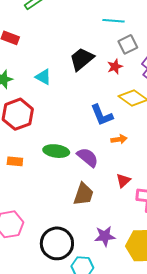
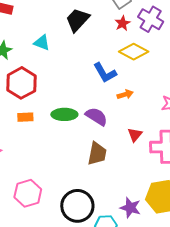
red star: (115, 67) -> (122, 23), moved
orange rectangle: (15, 161) -> (25, 117), moved
purple star: (105, 236) -> (130, 208), moved, turned 30

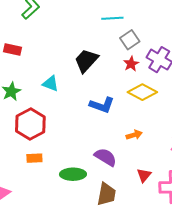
blue L-shape: (105, 73) -> (102, 105), moved, turned -40
green ellipse: (64, 114) -> (73, 174), moved

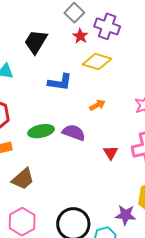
green ellipse: (73, 174) -> (41, 131), moved
red triangle: (144, 175) -> (111, 153), moved
brown trapezoid: (106, 194) -> (23, 179), moved, turned 50

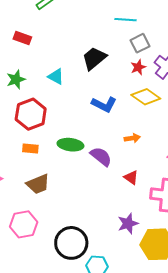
red triangle: (111, 153) -> (131, 177), moved, turned -42
purple star: (126, 215) -> (128, 223), moved, turned 30

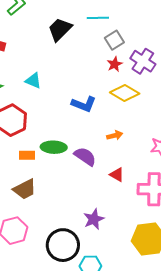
black trapezoid: (94, 58) -> (60, 29), moved
orange rectangle: (30, 149) -> (27, 155), moved
purple star: (128, 223) -> (94, 219), moved

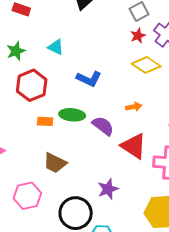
blue L-shape: (84, 104) -> (89, 79), moved
red triangle: (117, 175) -> (134, 146), size x1.8
brown trapezoid: (25, 189) -> (55, 163), moved, turned 50

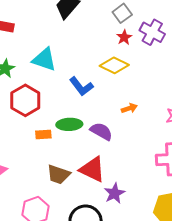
cyan triangle: (56, 47) -> (44, 59), size x1.5
yellow diamond: (146, 65) -> (114, 65), moved
blue L-shape: (89, 79) -> (81, 86), turned 35
red triangle: (134, 146) -> (92, 169), moved

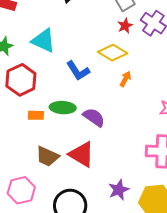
orange arrow: (129, 108) -> (125, 79), moved, turned -49
purple star: (114, 193) -> (119, 190), moved

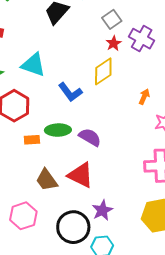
yellow diamond: (113, 53) -> (103, 71), turned -60
orange arrow: (125, 79) -> (144, 97), moved
brown trapezoid: (47, 156) -> (47, 180), turned 35
purple star: (119, 190) -> (102, 210), moved

